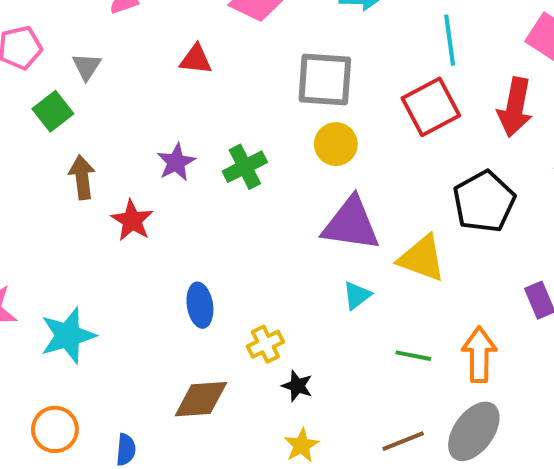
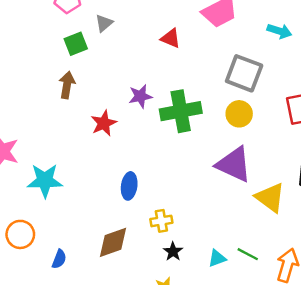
green cross: (245, 167) -> (181, 111), size x1.5
brown arrow: (82, 177) -> (67, 85), moved
cyan triangle: (357, 295) -> (217, 258), moved
brown diamond: (201, 399) -> (113, 242), turned -32

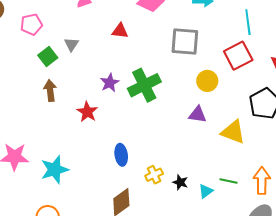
gray triangle: (104, 23) -> (71, 44), moved
yellow circle: (239, 114) -> (207, 81), moved
purple triangle: (234, 164) -> (198, 114), size x0.6
black star: (173, 252) -> (180, 182), moved

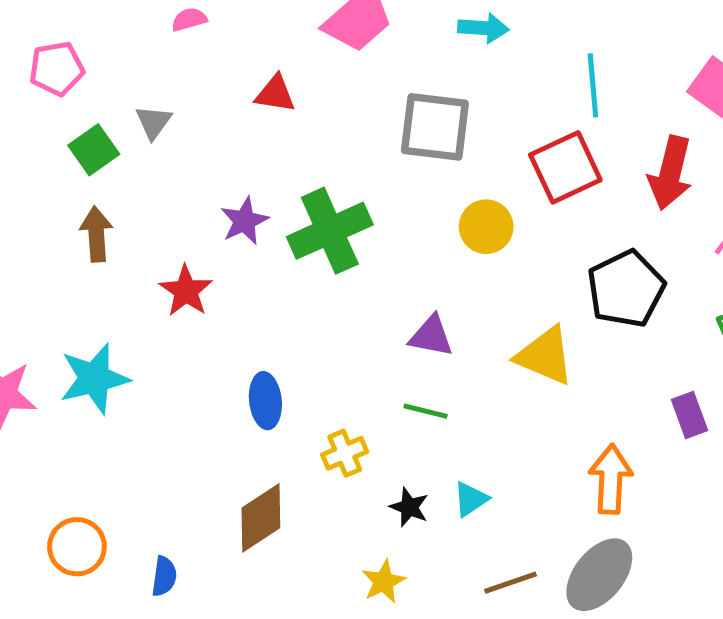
purple triangle: (198, 114) -> (431, 336), moved
cyan star: (55, 170) -> (94, 379), moved
green line: (229, 181) -> (426, 411), moved
black star: (180, 182) -> (409, 507), moved

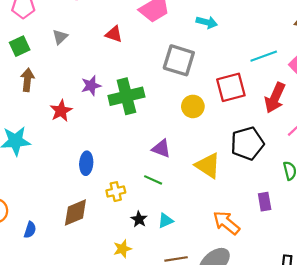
cyan line: (593, 85) -> (264, 56), moved, turned 65
green square: (94, 150) -> (20, 46), moved
orange arrow: (611, 479) -> (226, 223), turned -64

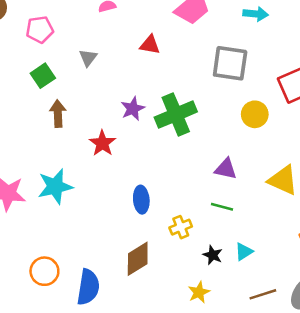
blue semicircle: (30, 230) -> (88, 287), size x1.8

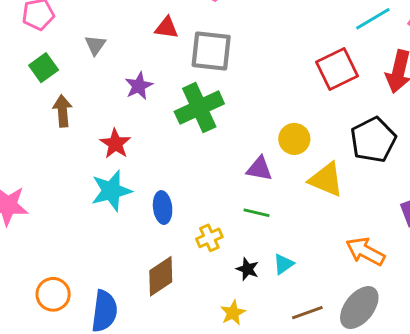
gray square: (230, 63) -> (211, 51), moved
purple star: (133, 109) -> (139, 86), moved
yellow circle: (255, 114) -> (294, 139), moved
cyan star: (55, 186) -> (111, 191), moved

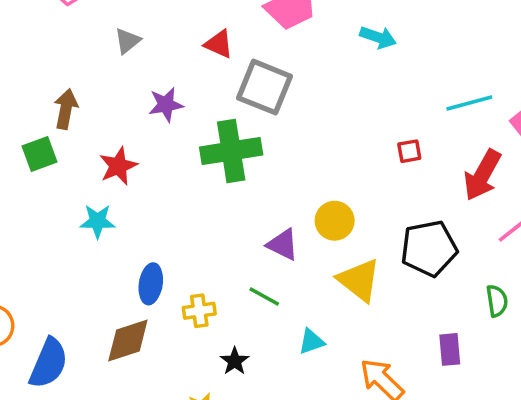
green square: (44, 68) -> (40, 154), moved
red square: (337, 69) -> (409, 151), size x0.5
cyan star: (111, 191) -> (98, 221), size x0.7
blue ellipse: (163, 208) -> (151, 284), moved
cyan triangle: (283, 264) -> (311, 342), moved

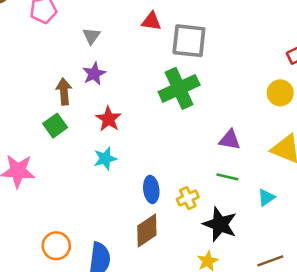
purple star: (166, 105) -> (94, 74), moved
yellow circle: (335, 221) -> (280, 93), moved
black star: (235, 361) -> (220, 224), size x1.8

